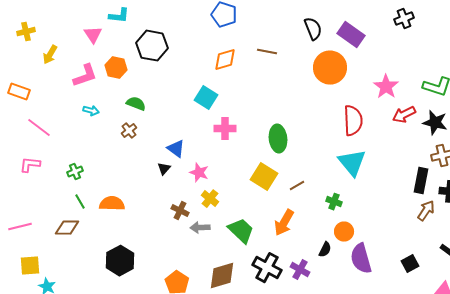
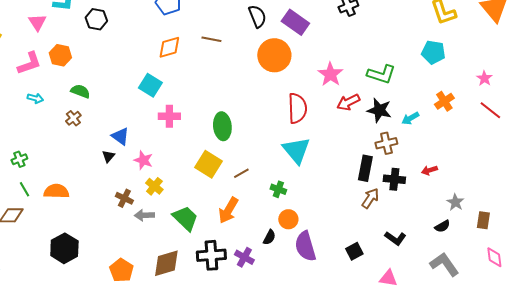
black hexagon: (152, 46) -> (96, 19), moved, size x0.7
black cross: (267, 268) -> (211, 255), turned -32

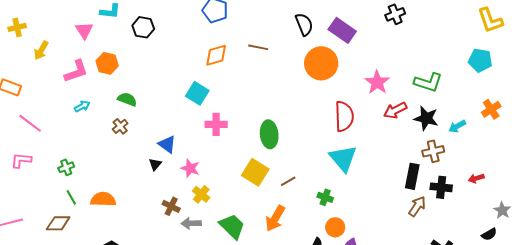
cyan arrow: (35, 98) -> (82, 106), turned -42

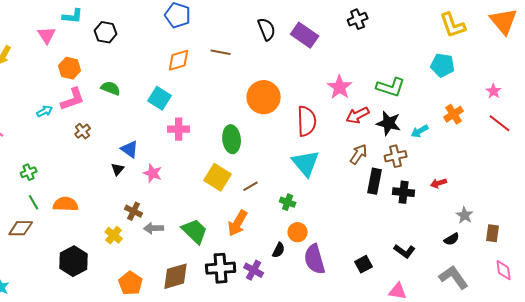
orange circle: (321, 63) -> (264, 97), moved
pink L-shape: (76, 71) -> (73, 99), moved
green semicircle: (127, 99) -> (111, 88), moved
yellow cross: (201, 194) -> (114, 235), moved
brown arrow: (417, 206) -> (359, 154), moved

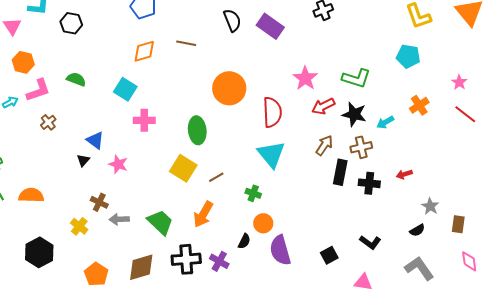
orange hexagon: (70, 68) -> (23, 62), moved

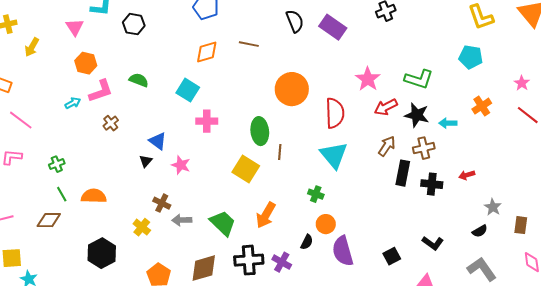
cyan arrow: (385, 122) -> (448, 123), turned 30
brown line: (216, 177) -> (280, 152), moved, turned -56

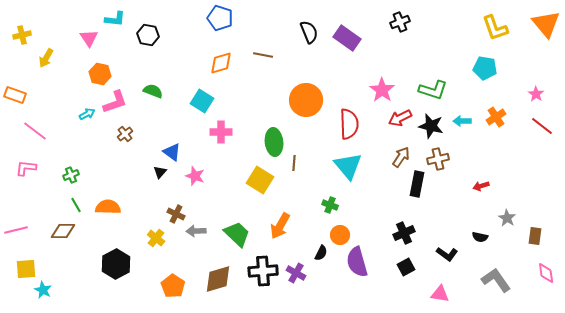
cyan arrow: (448, 123) -> (462, 121), moved
black cross: (432, 184) -> (404, 233), moved, turned -30
black semicircle: (480, 231) -> (480, 237), moved, turned 42

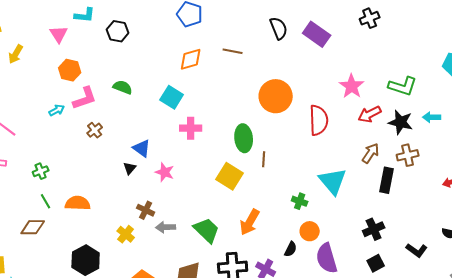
cyan triangle: (348, 166) -> (333, 181), moved

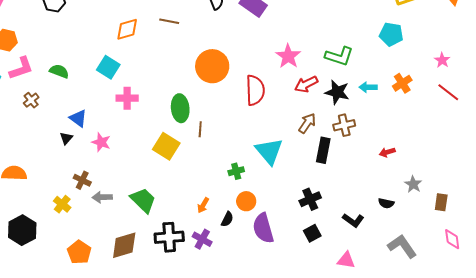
green semicircle: (123, 87) -> (59, 71), moved
green cross: (300, 201) -> (236, 171), turned -35
orange arrow: (250, 222) -> (203, 205), moved, size x0.6

